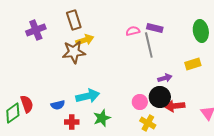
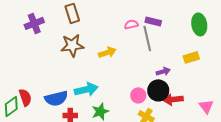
yellow arrow: (85, 40) -> (107, 52), moved
blue semicircle: (58, 105) -> (56, 98), size x1.6

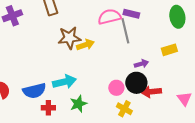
pink semicircle: (131, 24) -> (109, 17), size x1.6
brown star: (72, 45) -> (69, 38), moved

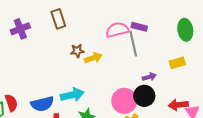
brown star: (69, 38) -> (77, 51), size x0.6
pink circle: (116, 88) -> (124, 101), size x1.6
red arrow: (151, 92) -> (178, 105), moved

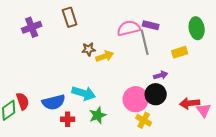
yellow rectangle: (177, 63) -> (180, 52), moved
cyan arrow: (72, 95) -> (84, 93), turned 30

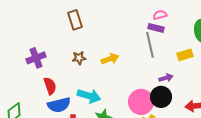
purple cross: (32, 27) -> (36, 58), moved
pink semicircle: (129, 28) -> (160, 15), moved, size x0.6
brown star: (89, 49) -> (79, 58), moved
red semicircle: (23, 101) -> (50, 86), moved

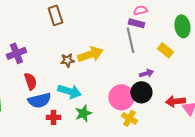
yellow rectangle: (185, 55) -> (165, 50), turned 56
brown star: (79, 58) -> (67, 60), moved
yellow arrow: (110, 59) -> (90, 54), size x1.4

